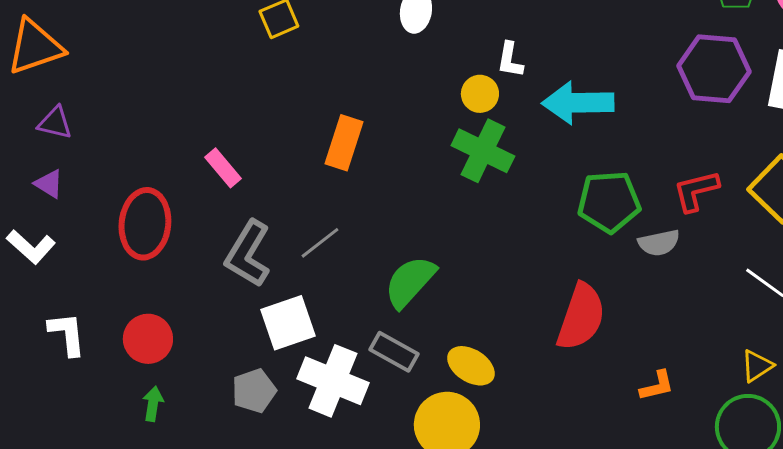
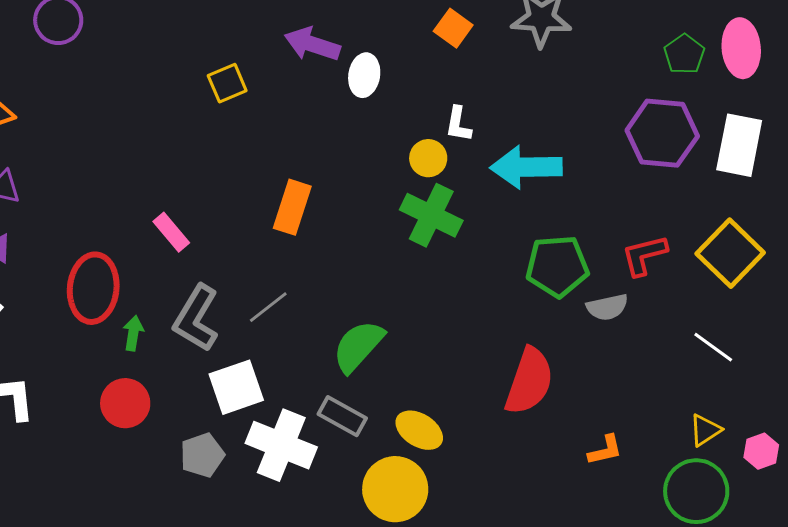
red circle: (148, 339) -> (125, 403), moved
green arrow: (153, 404) -> (133, 333), moved

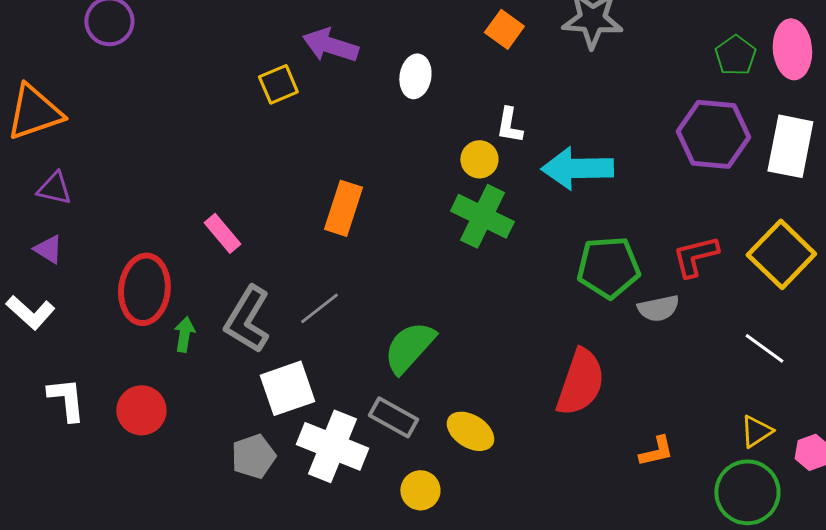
purple arrow: (312, 44) -> (330, 45), moved
red circle: (125, 403) -> (141, 410), moved
yellow circle: (395, 489) -> (420, 490), moved, size x0.6

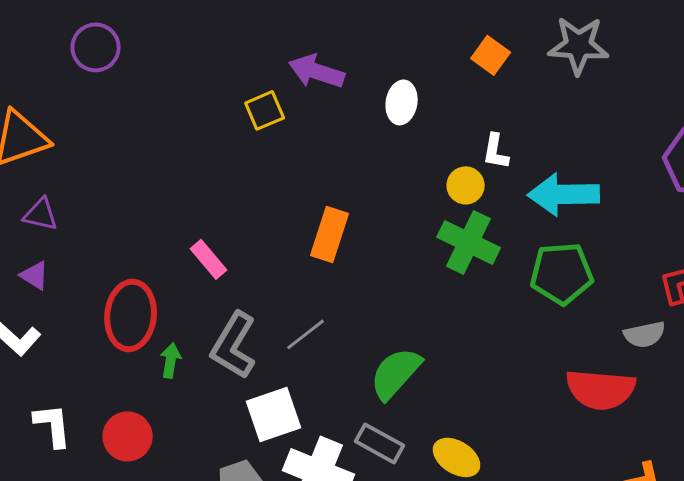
green pentagon: (608, 267) -> (562, 273), moved
red semicircle: (580, 382) -> (601, 389), moved, turned 76

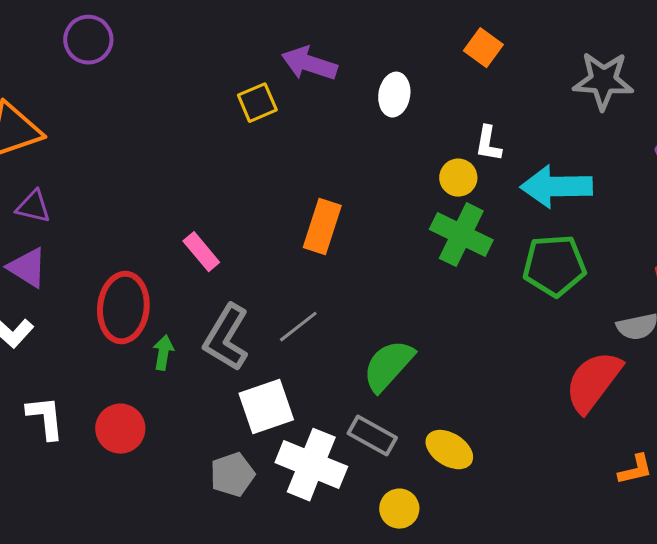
gray star: (579, 45) -> (603, 81), moved
purple triangle: (35, 275) -> (27, 268), size x1.4
red semicircle: (601, 389) -> (593, 382), turned 122

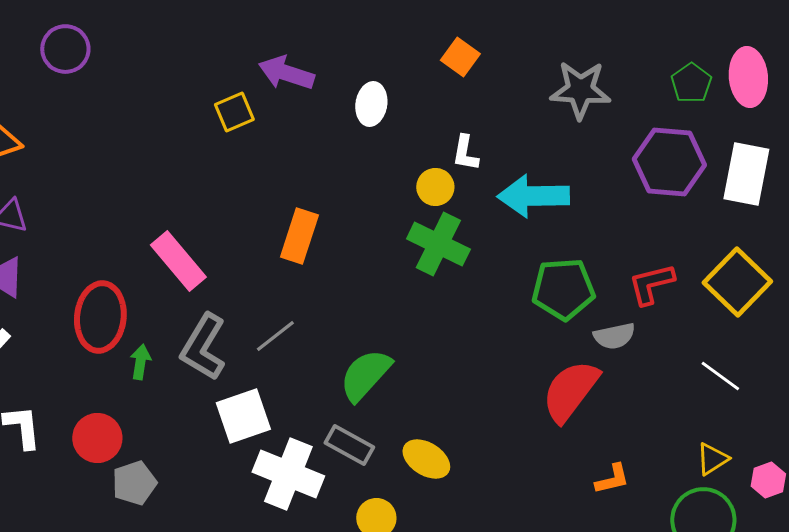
pink rectangle: (201, 252) -> (178, 261), size x1.5
green pentagon: (554, 266) -> (563, 289), moved
gray pentagon: (232, 475) -> (134, 483), moved

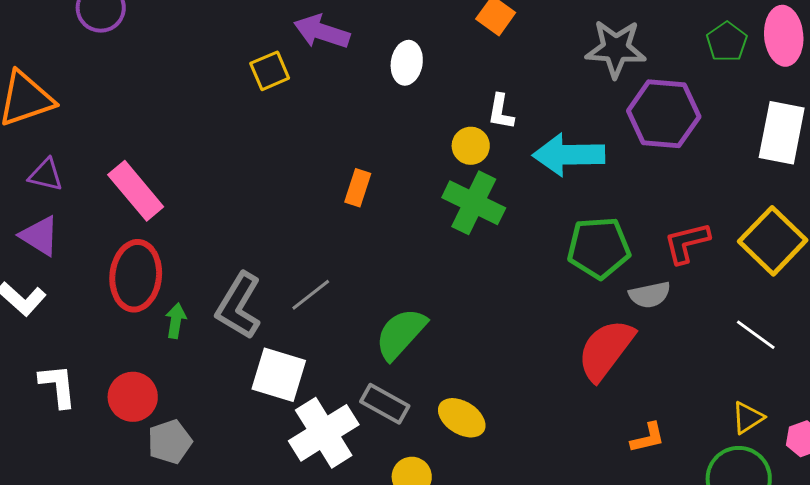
purple hexagon: (669, 162) -> (664, 114), moved
orange rectangle: (299, 236) -> (358, 188), moved, size x0.7
pink rectangle: (178, 261) -> (136, 191), moved
white square: (243, 416) -> (279, 375), turned 36
white cross: (288, 474) -> (324, 433), turned 36

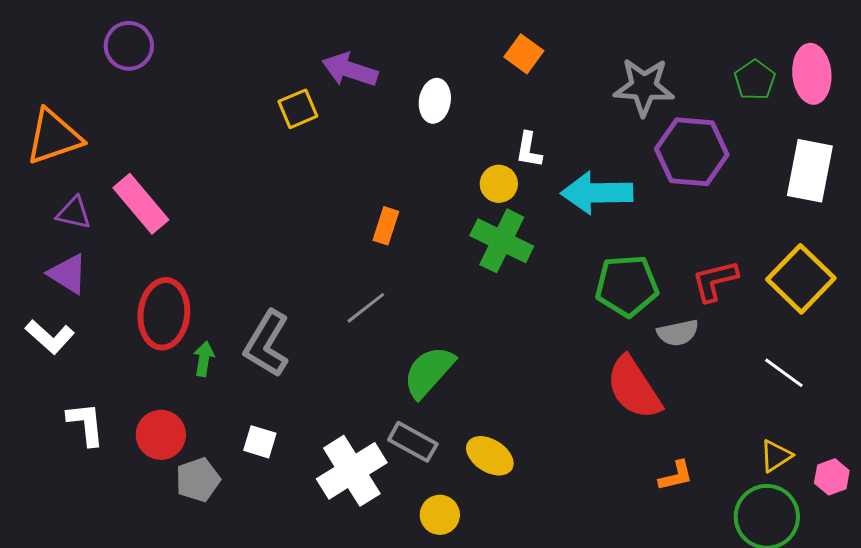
pink rectangle: (136, 191) -> (141, 204), moved
gray line: (311, 295) -> (366, 308), moved
red semicircle: (606, 350) -> (634, 388), turned -70
white square: (279, 375) -> (260, 442), moved, size x0.6

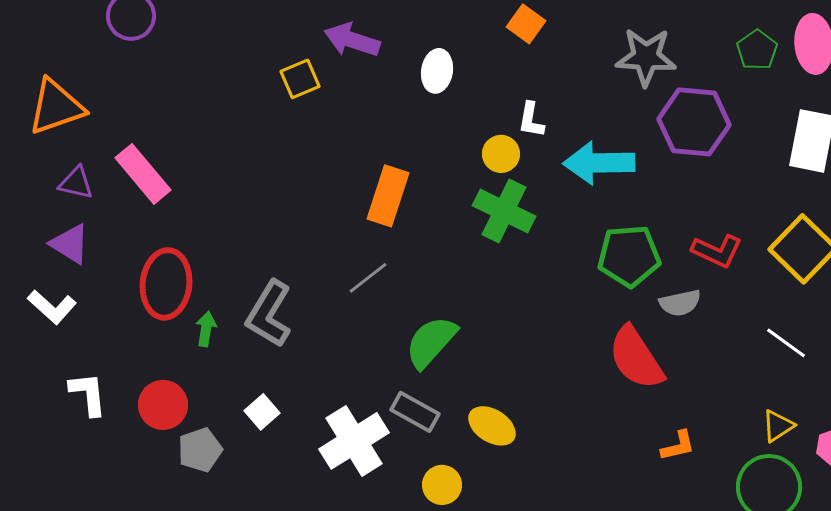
orange rectangle: (386, 226) -> (388, 196), size x1.6
red L-shape: (715, 281) -> (717, 251), turned -141
white square: (260, 442) -> (262, 412), turned 32

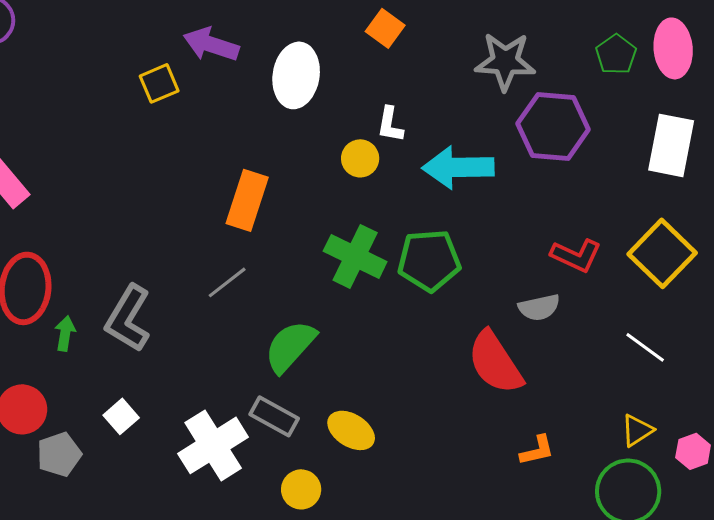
white ellipse: (437, 71) -> (296, 75), size x1.5
green cross: (504, 211) -> (355, 256), moved
green pentagon: (629, 256) -> (429, 260), moved

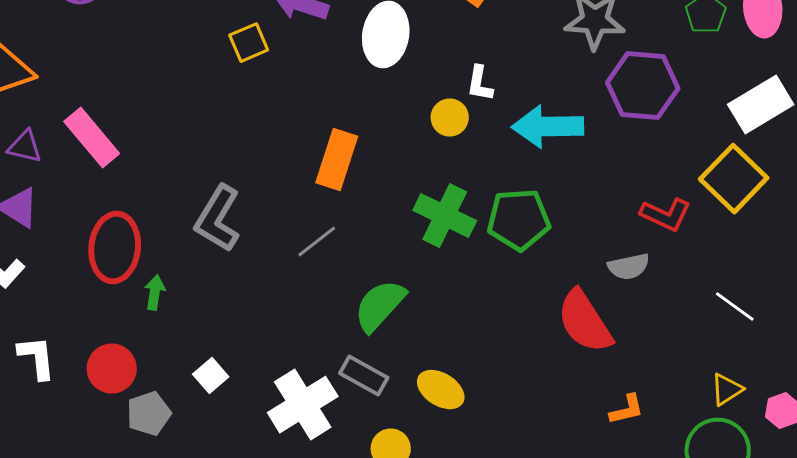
white rectangle: (671, 145) -> (761, 105), turned 48
yellow square: (662, 253) -> (734, 179), moved
gray L-shape: (128, 318) -> (218, 219), moved

